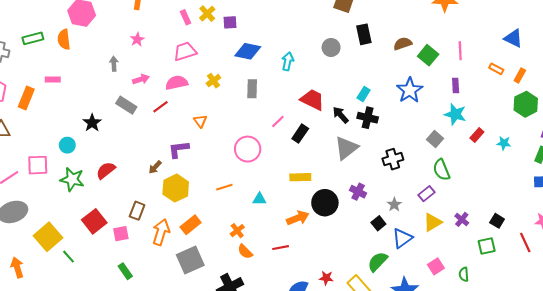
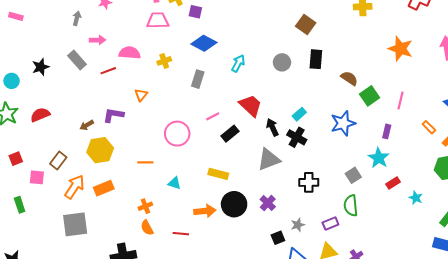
brown semicircle: (403, 44) -> (349, 78), turned 36
pink trapezoid: (185, 51) -> (158, 21), moved
red square: (94, 221) -> (16, 159), size x0.6
gray square: (190, 260) -> (75, 224), moved
green rectangle: (125, 271) -> (20, 205), moved

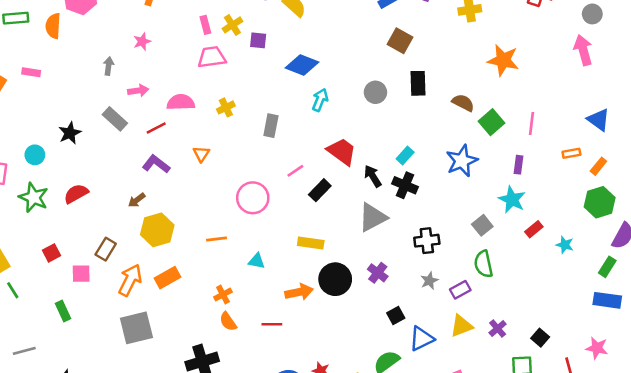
blue diamond: (204, 43) -> (302, 65), moved
orange star: (400, 49) -> (503, 60), moved
purple L-shape: (113, 115) -> (156, 164), moved, turned 35
orange rectangle: (429, 127) -> (571, 153), turned -48
gray star: (298, 225) -> (429, 281), moved

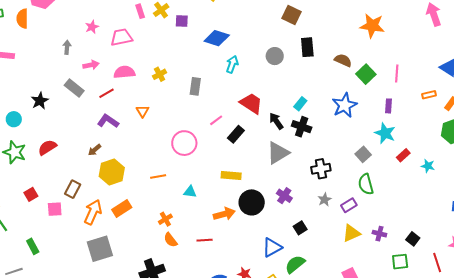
pink trapezoid: (212, 57) -> (121, 37), moved
green rectangle: (63, 311) -> (33, 246), moved
purple cross: (498, 328) -> (379, 234), turned -32
blue triangle: (421, 339) -> (272, 247), moved

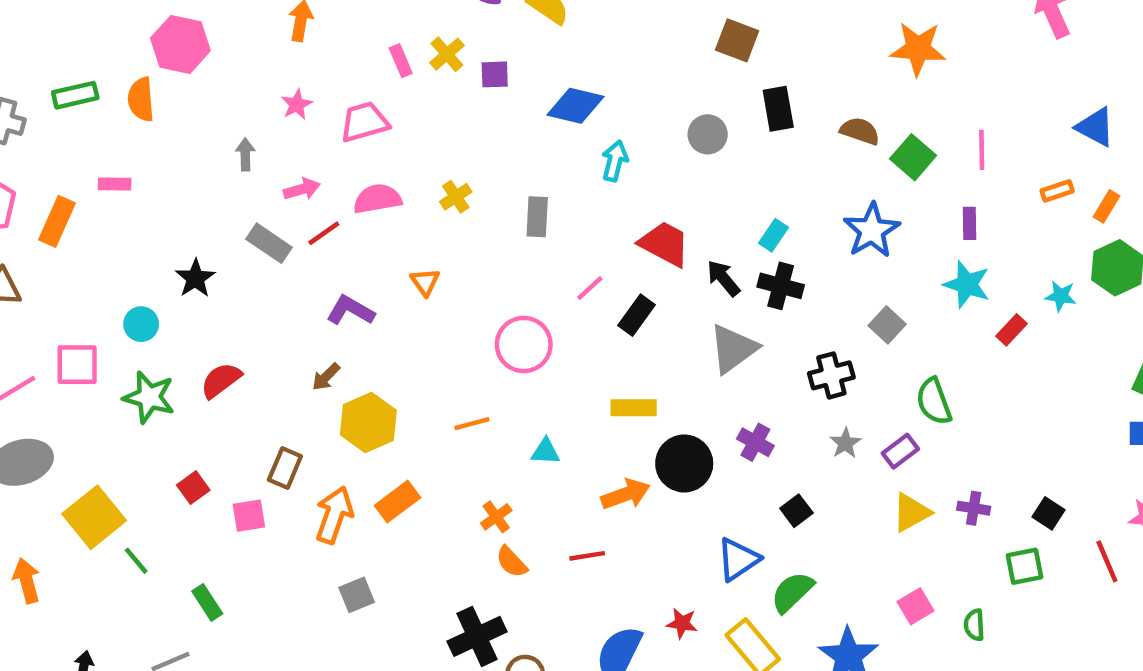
red line: (106, 93) -> (324, 233), moved
gray square: (363, 154) -> (887, 325), moved
cyan star: (428, 166) -> (1061, 296), moved
gray square: (100, 249) -> (357, 595), size x0.6

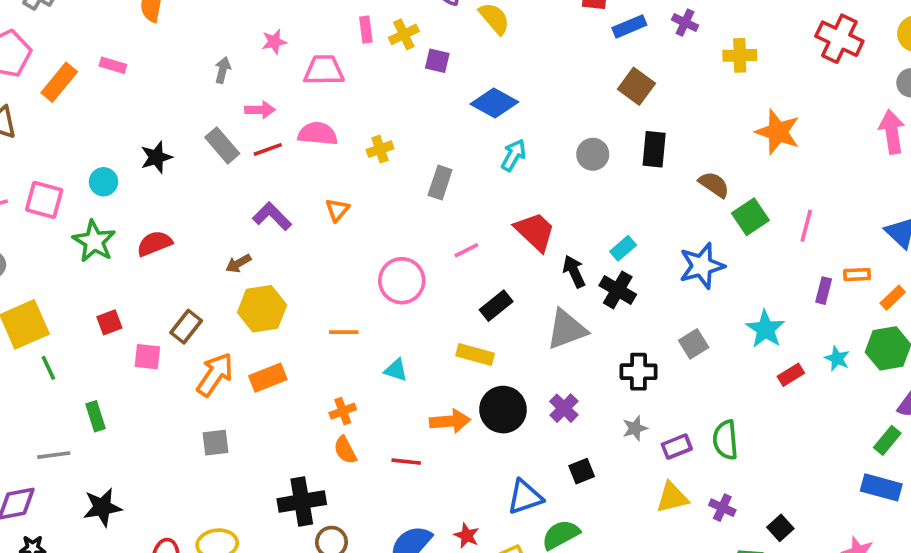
purple rectangle: (970, 223) -> (824, 291), moved
black rectangle: (636, 315) -> (496, 306), moved
green semicircle: (934, 401) -> (725, 440), moved

